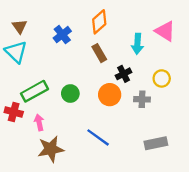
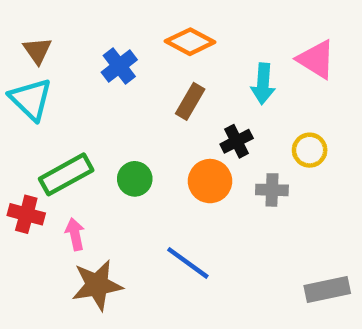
orange diamond: (99, 22) -> (190, 42), turned 70
brown rectangle: (99, 53) -> (190, 101), turned 60
gray rectangle: (156, 143) -> (327, 290), moved

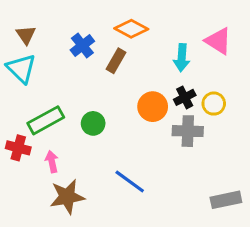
brown rectangle: (190, 101) -> (116, 61), moved
black cross: (237, 141) -> (185, 97), moved
orange circle: (210, 181) -> (153, 107), moved
gray cross: (272, 190) -> (188, 131), size x1.4

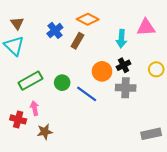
pink triangle: (218, 41) -> (146, 27), turned -36
yellow circle: (214, 104) -> (156, 69), moved
red cross: (18, 148) -> (18, 119), moved
blue line: (130, 181) -> (87, 94), moved
brown star: (67, 197) -> (45, 132), size x0.7

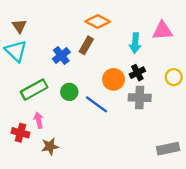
blue cross: (55, 30) -> (61, 56), moved

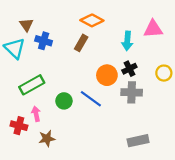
brown triangle: (19, 26) -> (26, 25), moved
blue cross: (61, 56) -> (44, 41), moved, turned -35
green circle: (69, 92) -> (64, 101), moved
gray rectangle: (168, 149) -> (138, 141), moved

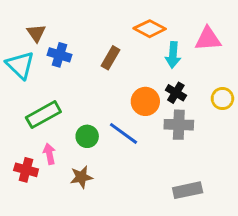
orange diamond: (92, 20) -> (150, 29), moved
black cross: (129, 69) -> (176, 93), turned -32
brown star: (47, 139) -> (81, 177), moved

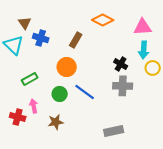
cyan arrow: (173, 55) -> (144, 50), moved
orange circle: (145, 101) -> (67, 67), moved
green rectangle: (43, 115) -> (30, 79), size x0.7
gray rectangle: (188, 190) -> (114, 131), moved

